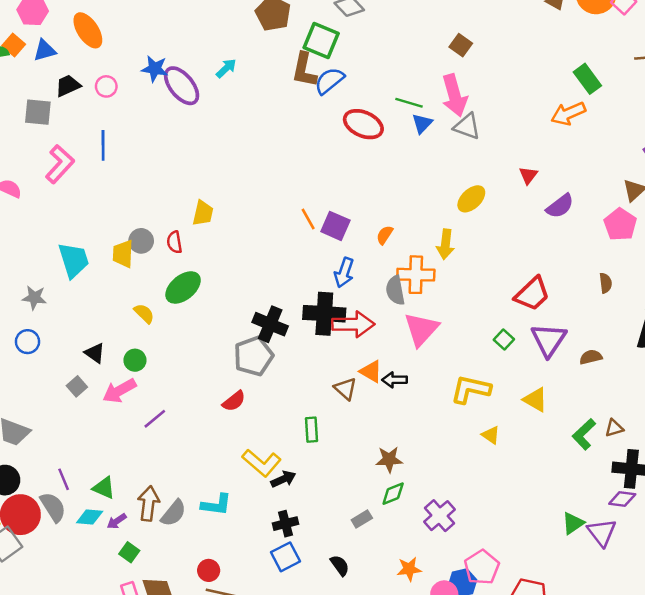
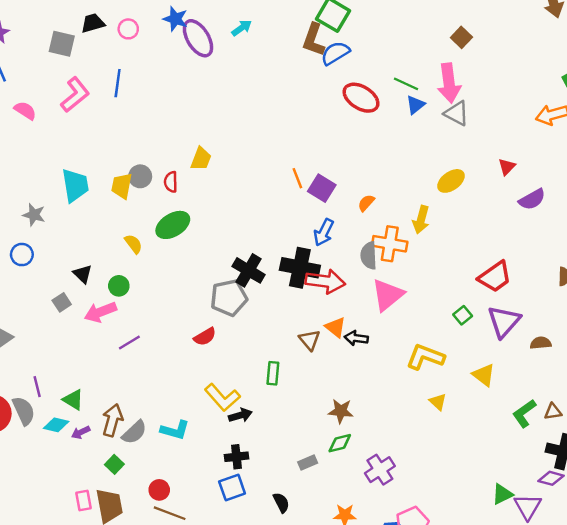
green square: (129, 552) -> (114, 464), moved

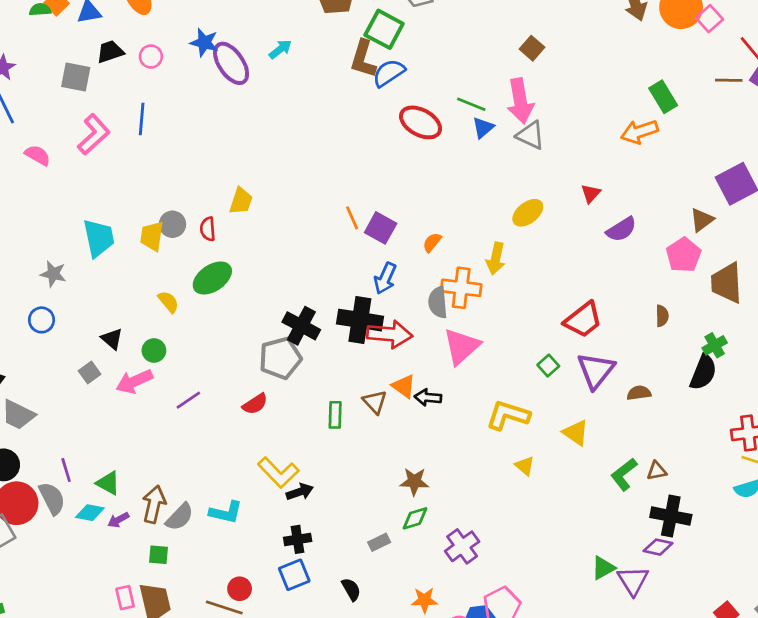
purple line: (129, 343) -> (188, 400), moved
green rectangle: (273, 373) -> (335, 415), moved
green square: (114, 464) -> (159, 555), turned -36
red circle: (159, 490) -> (240, 589), moved

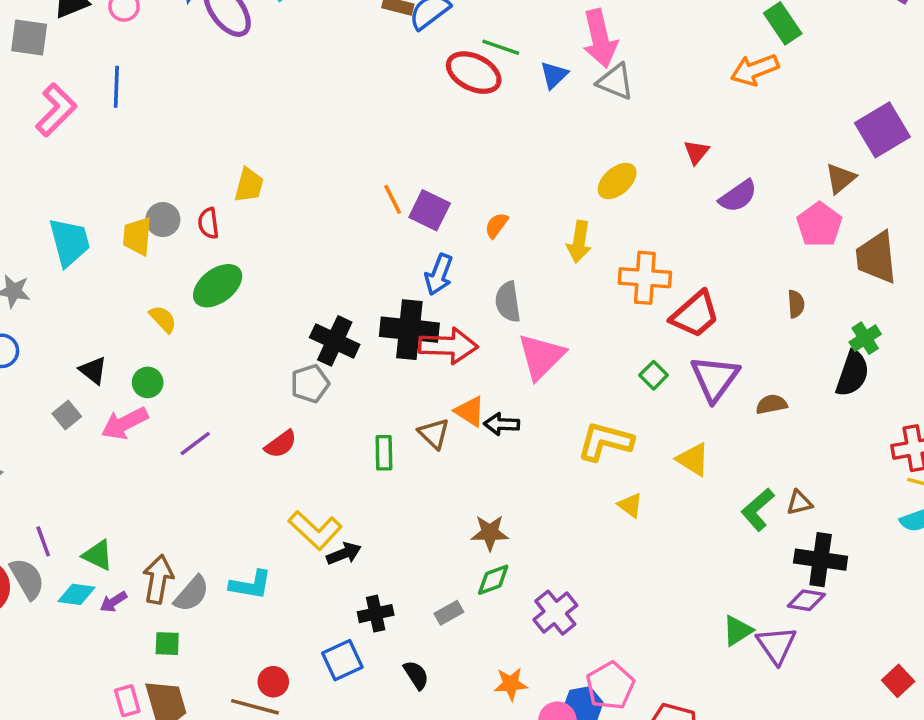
green line: (471, 104) -> (501, 47), moved
orange cross: (461, 288) -> (645, 278), moved
gray pentagon: (280, 358) -> (310, 384), size x0.7
black cross: (298, 539) -> (376, 614), moved

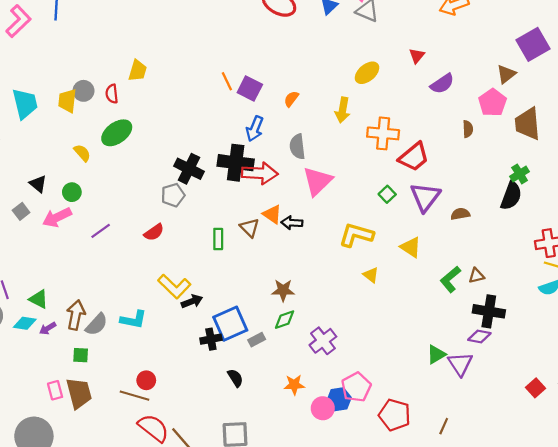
brown semicircle: (796, 304) -> (468, 129), moved
blue square: (342, 660) -> (230, 324), moved, size x1.4

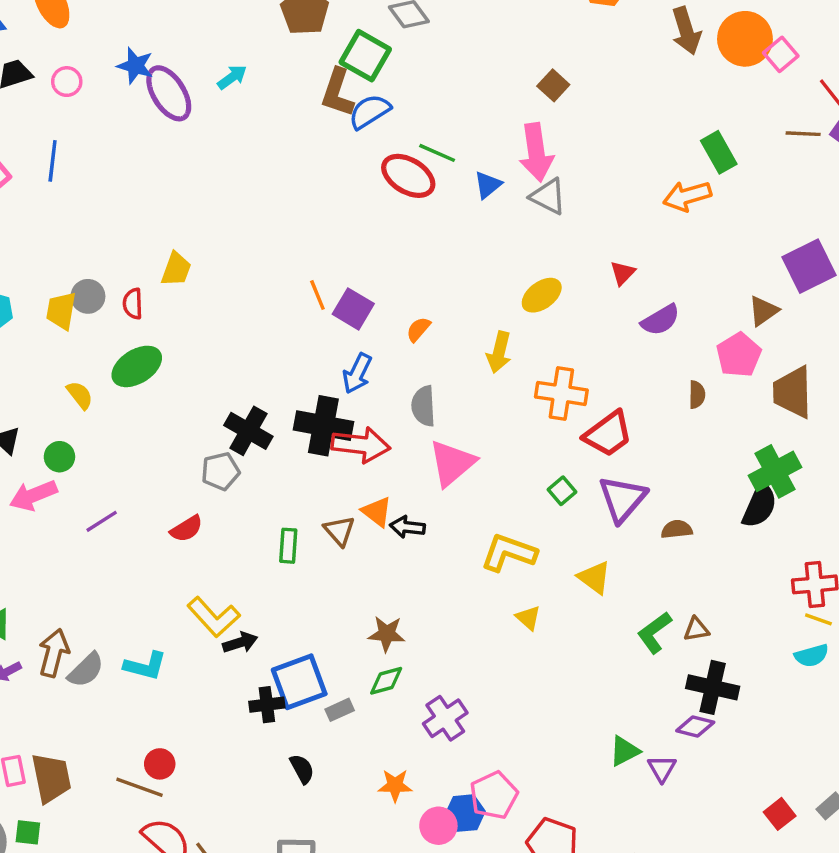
green cross: (520, 174) -> (775, 471), size x1.6
green square: (81, 355) -> (28, 832), moved
purple triangle: (460, 364) -> (662, 768), size x0.7

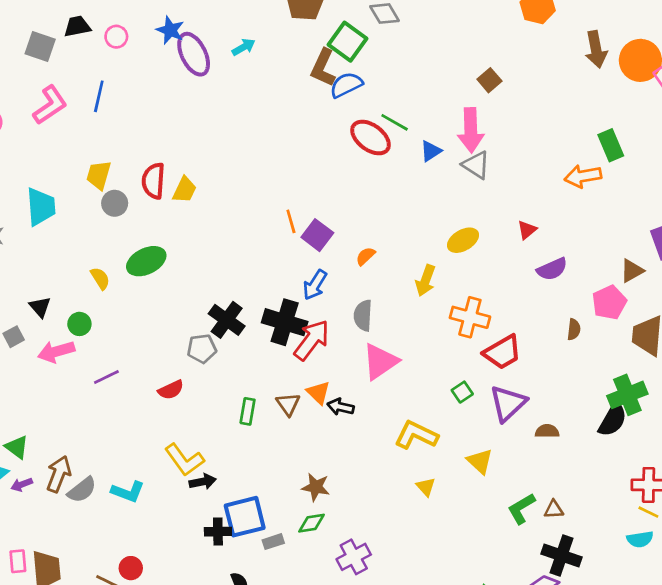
red semicircle: (133, 304) -> (153, 181), moved, size x1.5
yellow trapezoid: (61, 311) -> (99, 175), moved
red arrow: (361, 445) -> (312, 340), turned -66

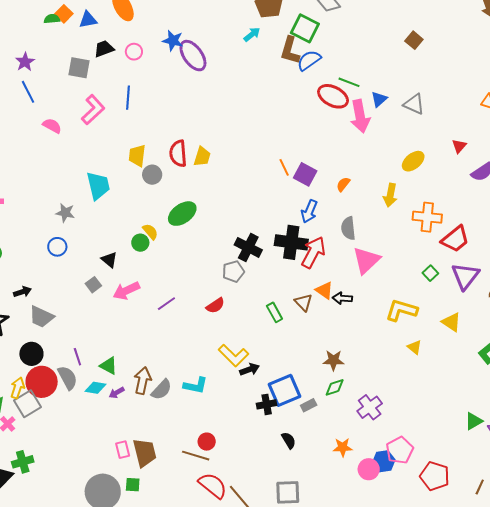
cyan arrow: (244, 47) -> (252, 34), moved
pink arrow: (471, 130) -> (360, 116), moved
green circle: (79, 324) -> (140, 243), moved
green rectangle: (248, 411) -> (274, 312), turned -30

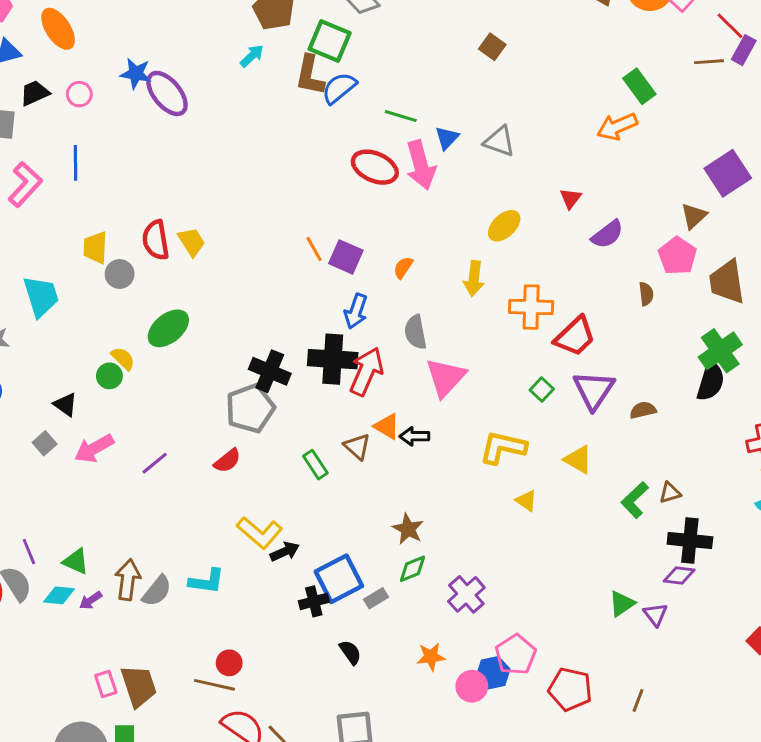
red ellipse: (333, 96) -> (375, 167), moved
yellow trapezoid: (202, 157) -> (192, 242), turned -45
gray pentagon: (233, 271) -> (250, 408), size x1.5
brown star: (333, 360) -> (408, 529), turned 30

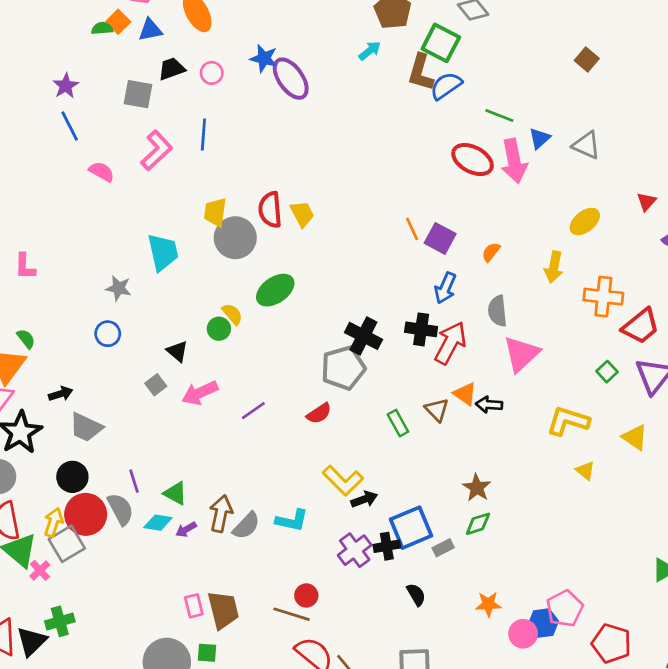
gray circle: (120, 274) -> (235, 238), size x1.6
black cross: (333, 359) -> (421, 329), size x0.7
purple cross: (466, 594) -> (355, 550), moved

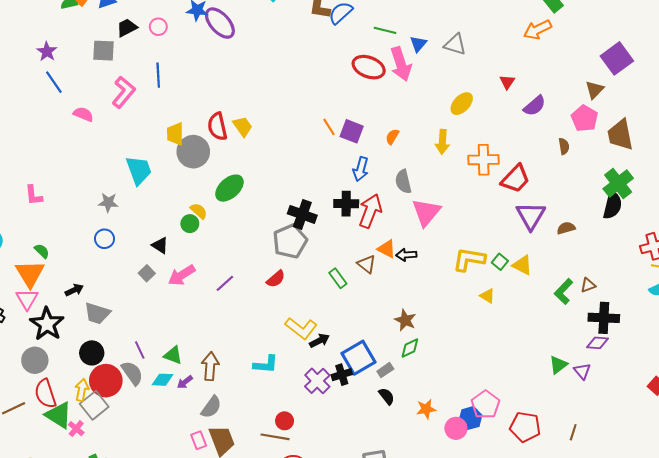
green square: (607, 372) -> (500, 262), moved
gray semicircle: (246, 526) -> (211, 407), moved
black semicircle: (416, 595) -> (387, 396), moved

